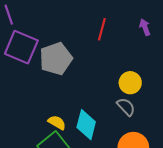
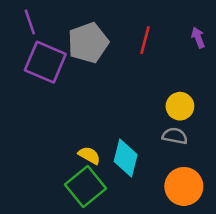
gray pentagon: (56, 59) -> (88, 43), moved
gray semicircle: (126, 107) -> (175, 136), turned -36

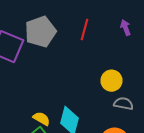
gray semicircle: (175, 136) -> (124, 104), moved

